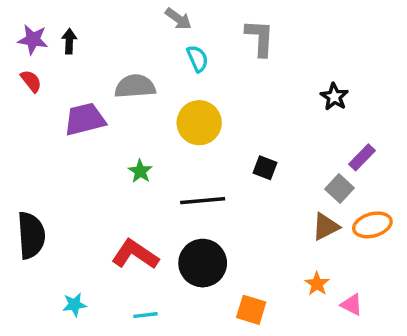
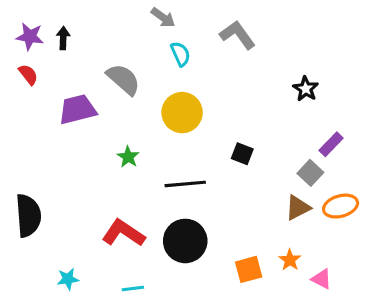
gray L-shape: (260, 38) -> (238, 35), turned -39
gray semicircle: (135, 86) -> (123, 79), turned 45
orange square: (251, 310) -> (249, 269), moved, turned -32

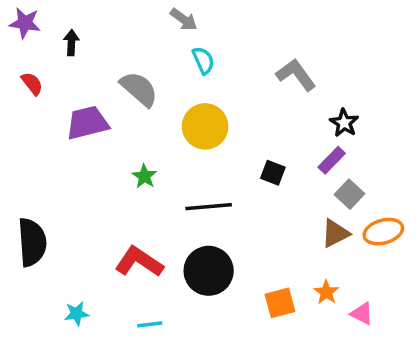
gray L-shape: (238, 35) -> (296, 75), moved
purple star: (30, 36) -> (25, 23), moved
black star: (306, 89) -> (344, 123), moved
purple rectangle: (331, 144) -> (332, 160), moved

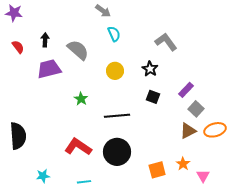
black arrow: (71, 43) -> (45, 40), moved
black star: (344, 123) -> (150, 69), moved
yellow circle: (205, 126) -> (115, 71), size x0.7
pink triangle: (362, 314) -> (203, 176), turned 32

